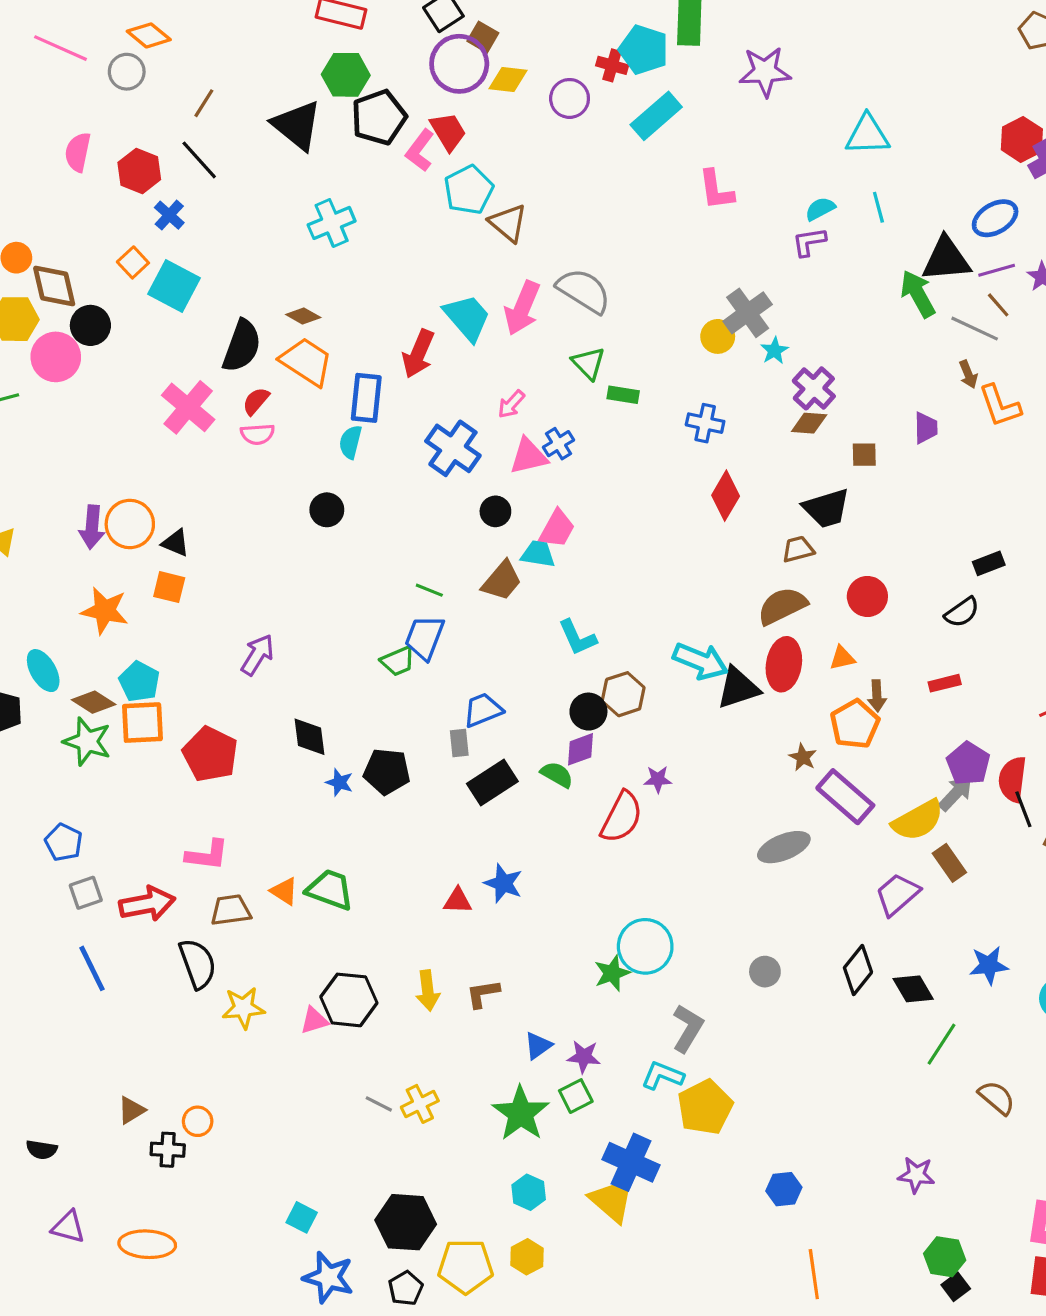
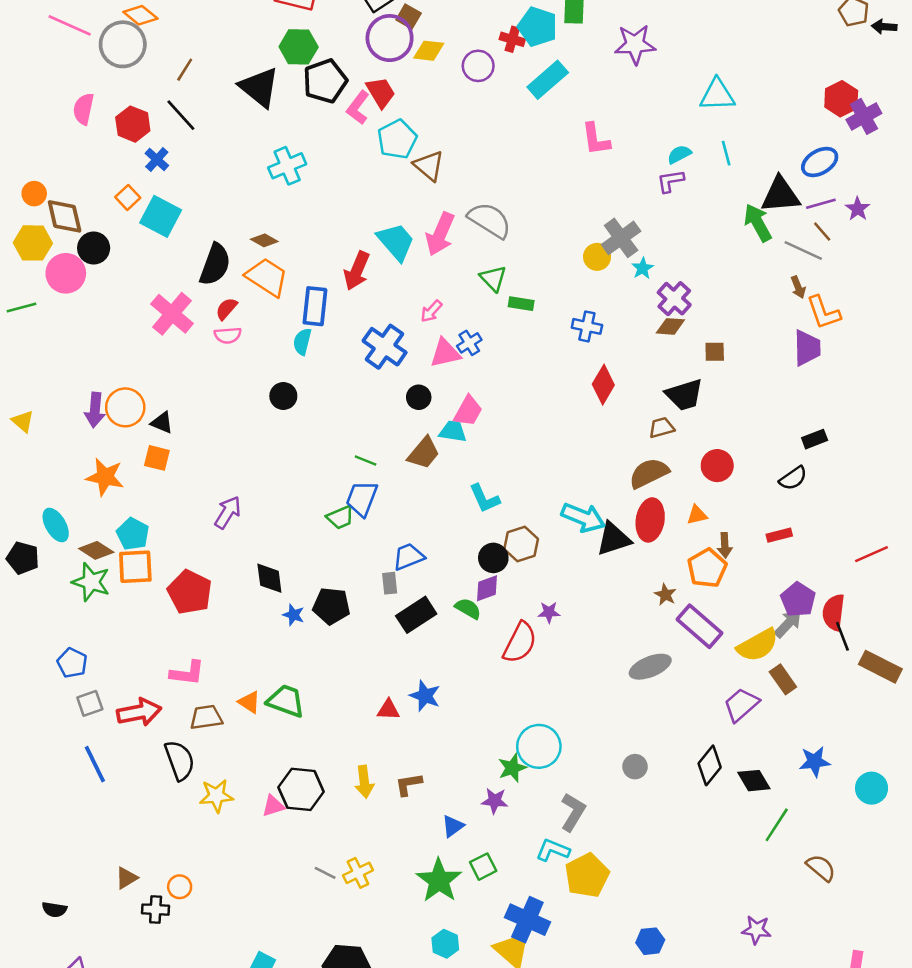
gray circle: (127, 72) -> (123, 44), size x1.6
purple trapezoid: (926, 428) -> (807, 348), moved, size x1.4
purple star: (584, 1057) -> (495, 801), moved

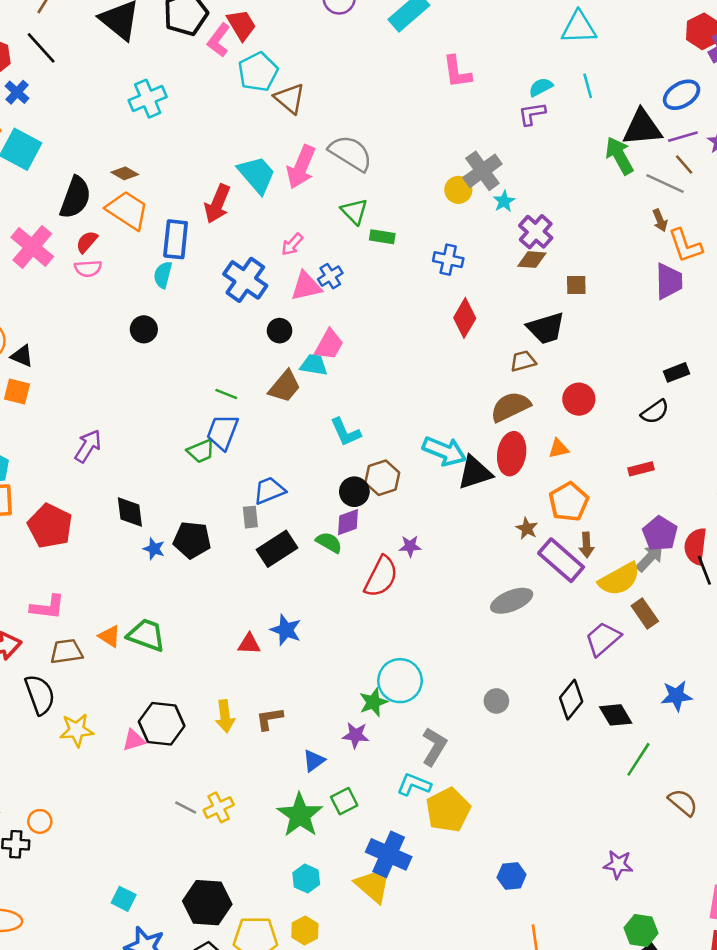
brown arrow: (725, 545) -> (586, 545), moved

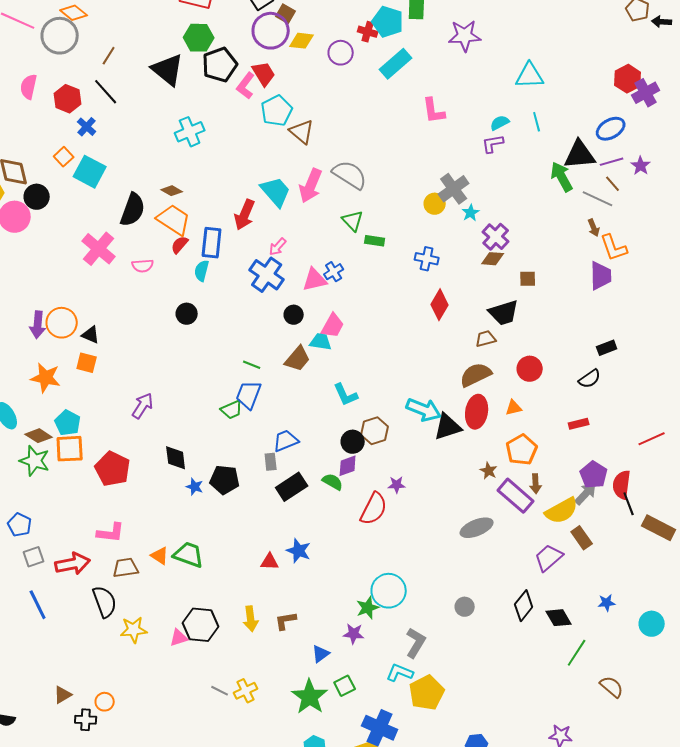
red semicircle: (87, 242) -> (180, 245), moved
pink arrow: (292, 244) -> (278, 247), moved
blue star: (676, 696) -> (607, 603), size x0.7

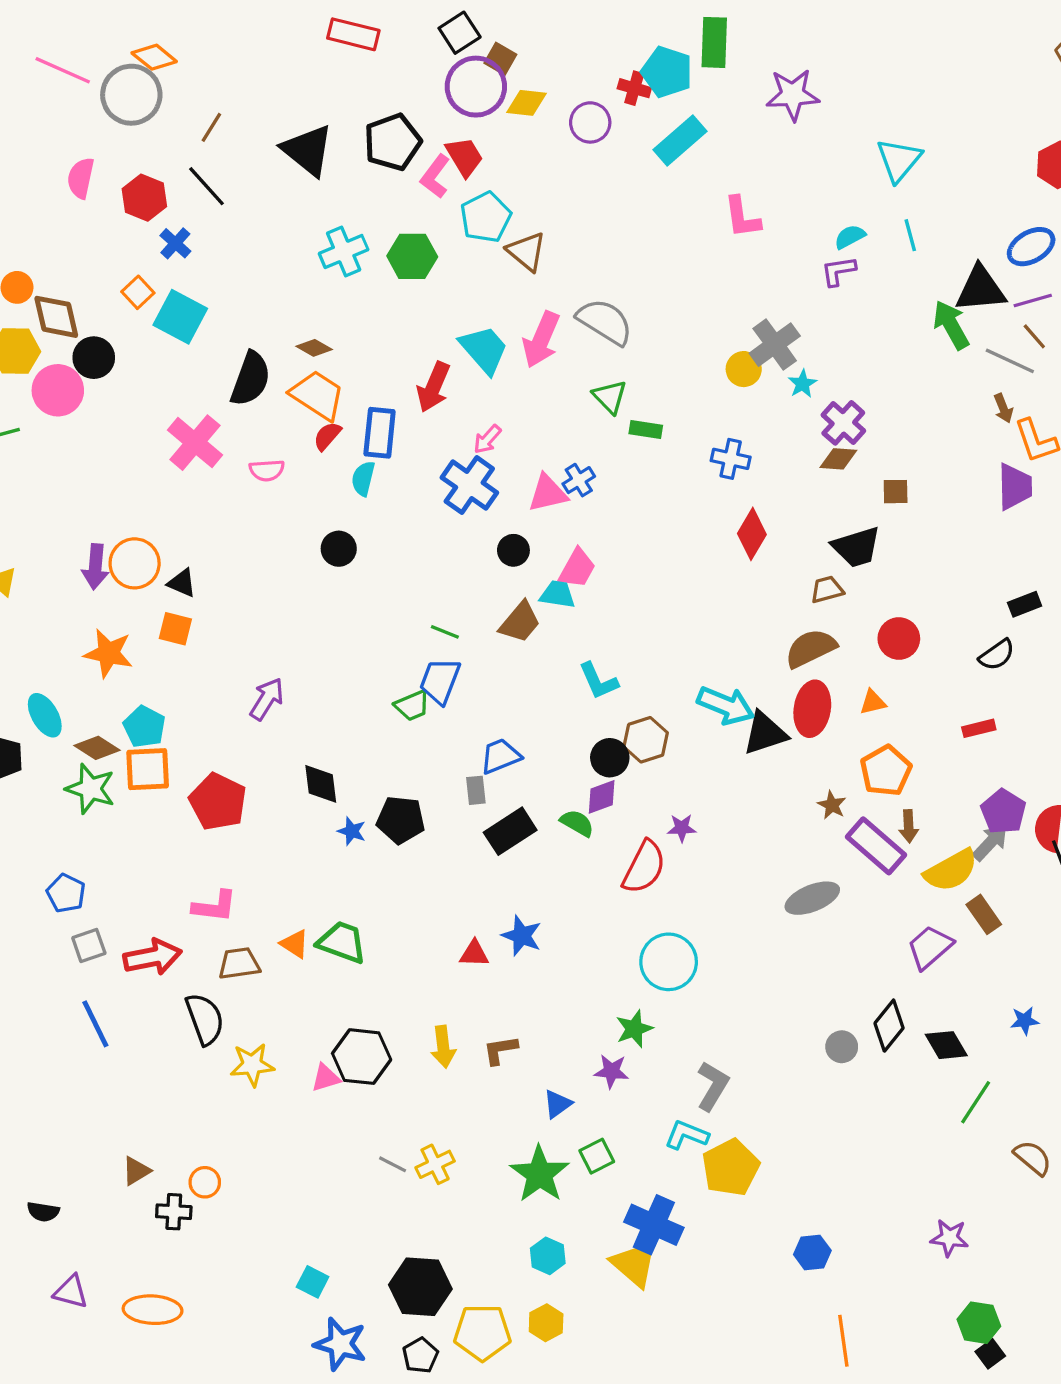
green hexagon: (199, 38) -> (412, 256), moved
cyan triangle: (530, 76) -> (899, 160), turned -48
cyan circle: (389, 591) -> (669, 962), moved
gray circle: (465, 607) -> (842, 1047), moved

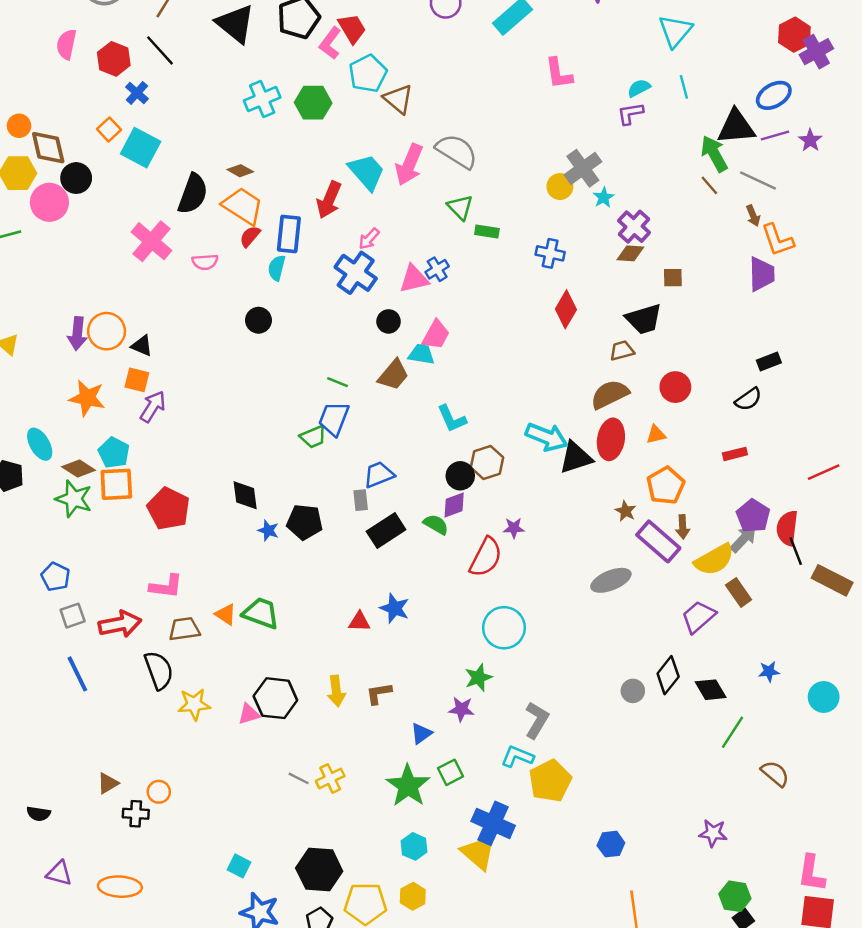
brown line: (1034, 336) -> (709, 185), moved
purple arrow: (267, 699) -> (153, 407), moved

